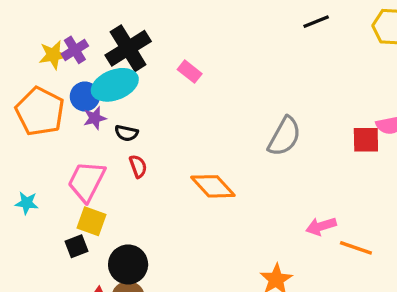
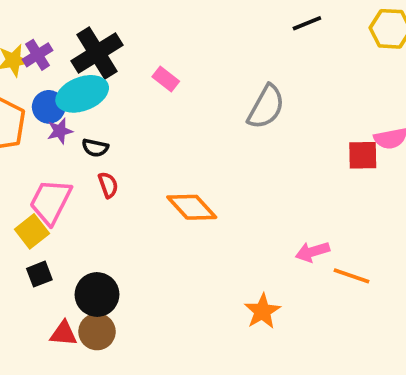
gray semicircle: (284, 136) -> (266, 107), moved
yellow square: (91, 221) -> (32, 231), moved, turned 32

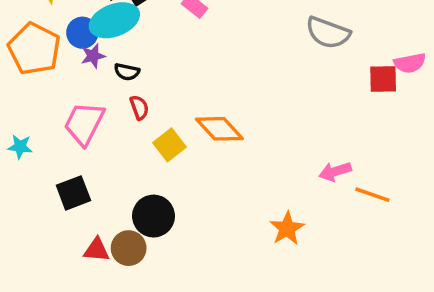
gray semicircle: (266, 107) -> (328, 33), moved, turned 81
yellow square: (32, 231) -> (170, 145), moved
black square: (39, 274) -> (73, 193), size x1.4
black circle: (97, 295) -> (154, 216), moved

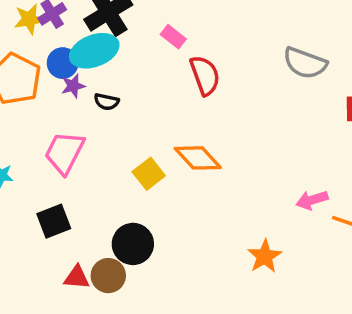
red semicircle: (139, 107) -> (205, 75), moved, size x1.6

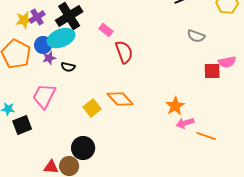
gray semicircle: (305, 63) -> (196, 36), moved, size x0.7
black square: (54, 221) -> (22, 125), moved
orange star: (265, 256) -> (175, 106), moved

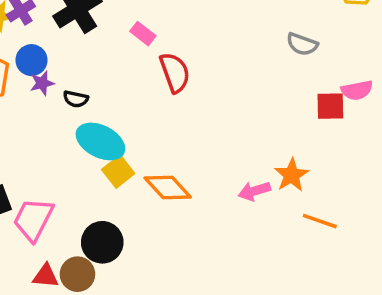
cyan ellipse: (61, 38) -> (100, 141), moved, turned 48
pink trapezoid: (44, 96) -> (33, 219), moved
orange diamond: (120, 99) -> (168, 187), moved
orange star: (175, 106) -> (292, 175), moved
pink arrow: (185, 123) -> (254, 191), moved

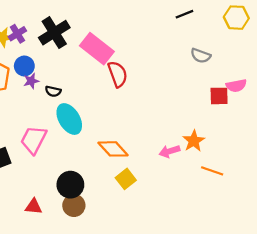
pink rectangle: (143, 34) -> (97, 49), size x2.0
cyan ellipse: (100, 141) -> (69, 119), turned 32
yellow square: (118, 172) -> (126, 179), moved
pink trapezoid: (33, 219) -> (34, 140), moved
brown circle: (77, 274) -> (74, 205), moved

